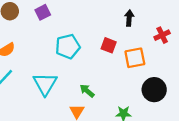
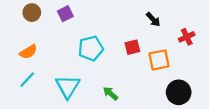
black arrow: (129, 18) -> (153, 19), turned 133
red square: (109, 45) -> (132, 47), turned -35

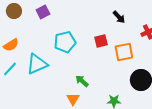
cyan triangle: (68, 87) -> (37, 64), moved, turned 35

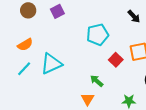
red square: (101, 41) -> (116, 60), moved, turned -32
cyan pentagon: (65, 42) -> (98, 35), moved

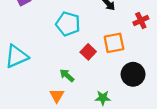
cyan pentagon: (98, 35) -> (68, 24), turned 30

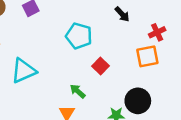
orange square: (114, 43) -> (147, 56), moved
black circle: (133, 74) -> (138, 101), moved

